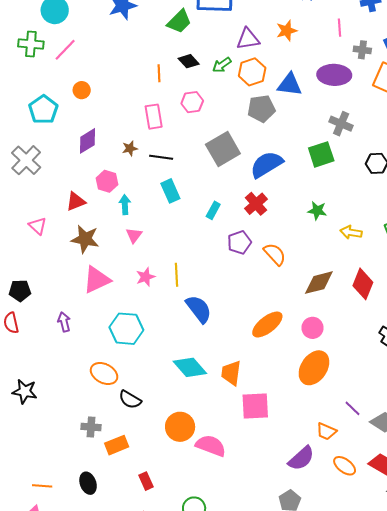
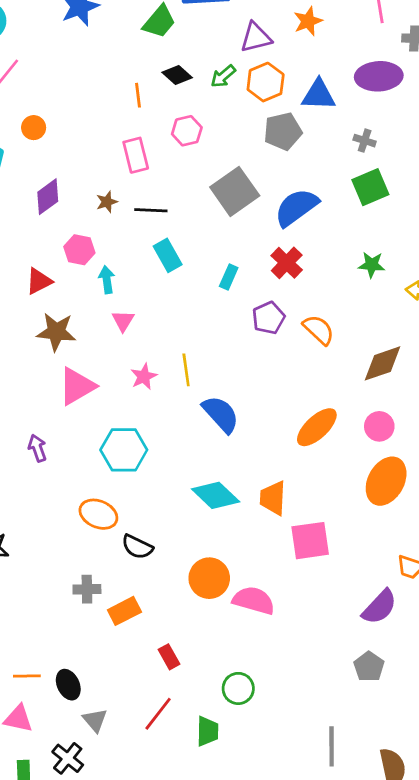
gray cross: (341, 124) -> (365, 141), moved, size x0.7
black ellipse: (88, 483) -> (68, 685), moved

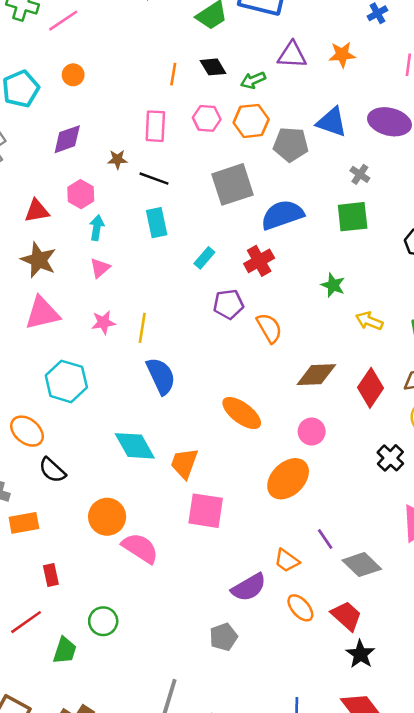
orange hexagon: (266, 82) -> (251, 121), moved
pink circle: (379, 426) -> (312, 432), moved
orange ellipse: (317, 427) -> (242, 413), turned 63

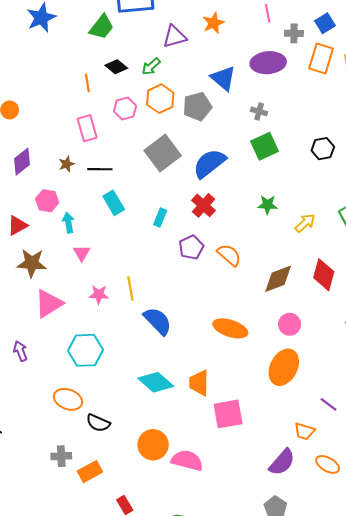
blue triangle: (332, 122) -> (223, 78), turned 40
yellow arrow: (369, 321) -> (305, 223), turned 135
pink star: (103, 322) -> (99, 295), turned 30

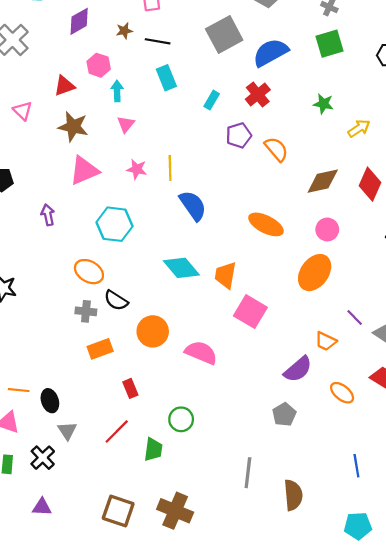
pink square: (228, 414) -> (250, 312), turned 32
orange circle: (153, 445) -> (153, 331), moved
gray cross: (61, 456) -> (86, 311), moved
orange ellipse: (328, 464) -> (342, 393), moved

